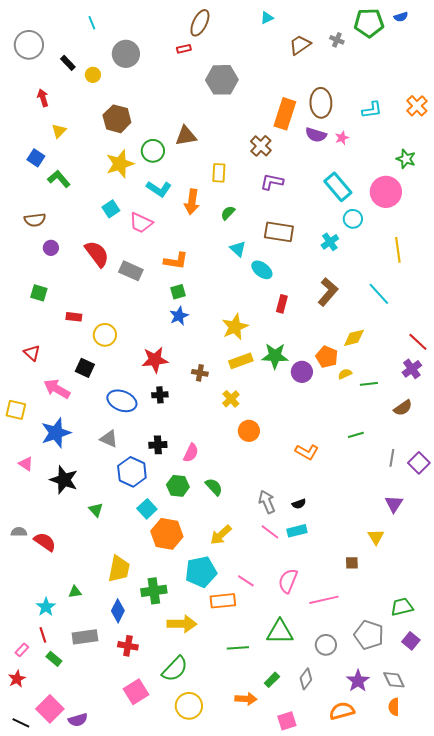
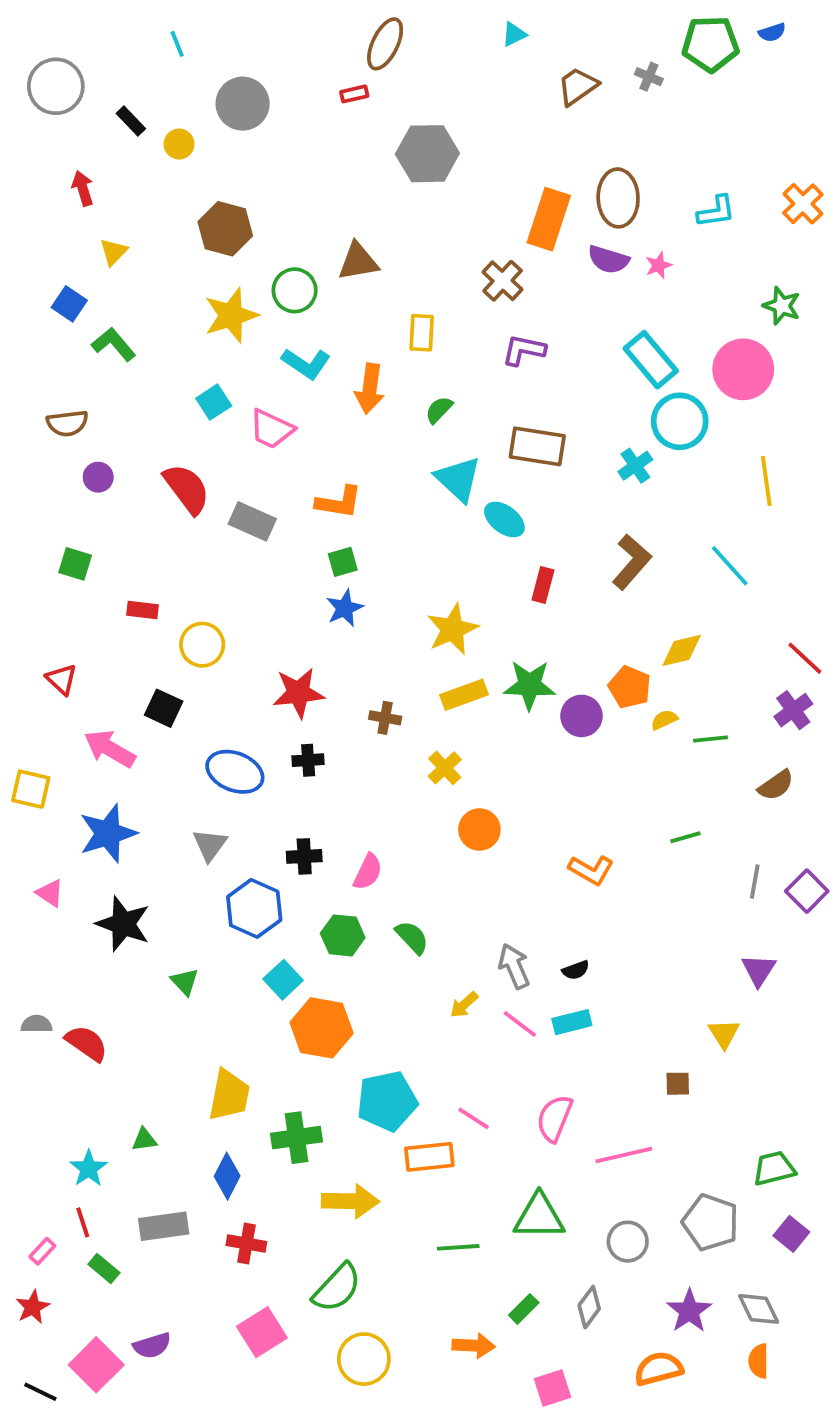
cyan circle: (353, 219) -> (680, 421), size x1.5
cyan triangle: (238, 249) -> (458, 479), size x1.5
gray triangle: (109, 439) -> (210, 845), turned 42
yellow arrow: (221, 535) -> (464, 1005), moved, size x0.7
purple semicircle: (78, 720) -> (152, 1346), moved

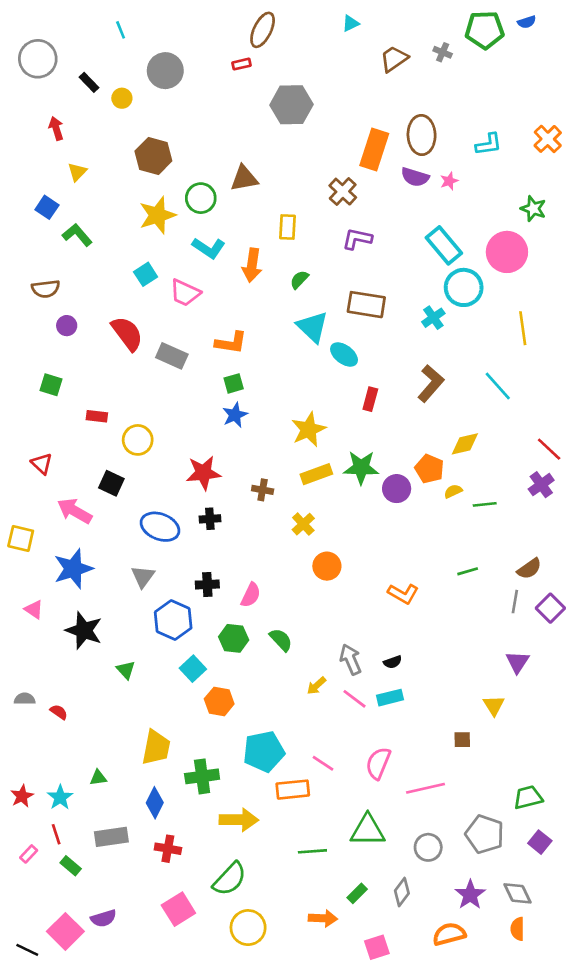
brown semicircle: (776, 785) -> (529, 569), moved
orange hexagon: (322, 1028) -> (219, 701), size x0.7
red semicircle: (87, 1043) -> (59, 712), size x0.6
red star: (33, 1307) -> (22, 796), moved

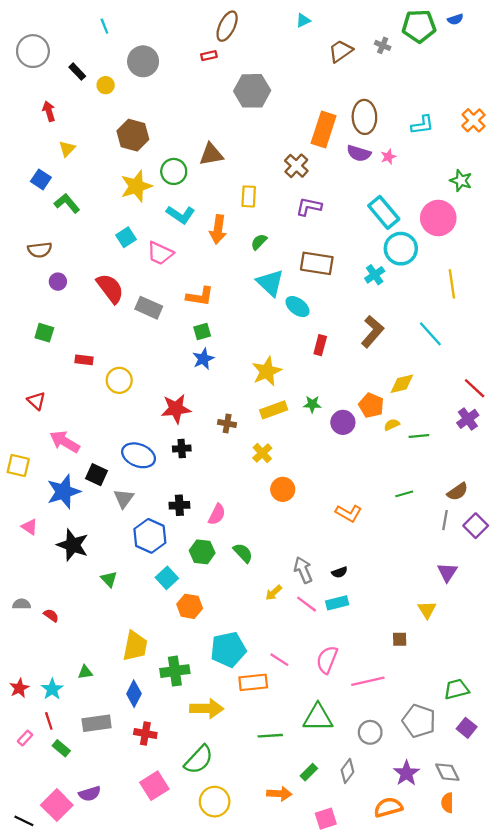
green star: (361, 468) -> (312, 404), size x0.6
black square: (111, 483) -> (97, 475), moved

